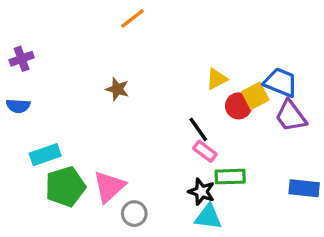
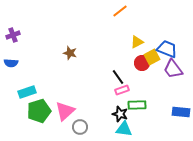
orange line: (133, 18) -> (120, 11), moved
yellow triangle: (217, 79) -> (137, 42), moved
pink rectangle: (205, 151) -> (122, 90), turned -56

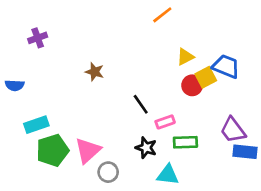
purple cross: (13, 35) -> (38, 38), moved
purple trapezoid: (173, 69) -> (233, 130), moved
black line: (118, 77) -> (141, 104), moved
black star: (120, 114) -> (146, 148), moved

